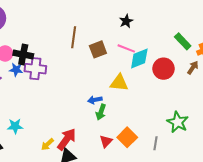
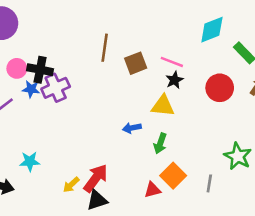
black star: (126, 21) -> (174, 80), moved
cyan diamond: (139, 59) -> (212, 30), moved
purple cross: (35, 69) -> (56, 88), turned -30
green arrow: (101, 112) -> (160, 143), moved
red triangle: (106, 141) -> (152, 190), moved, turned 32

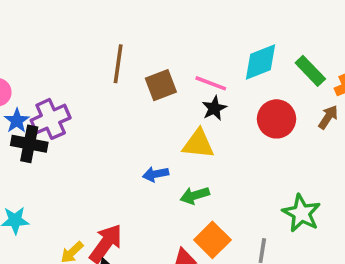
cyan diamond: (212, 30) -> (261, 62), moved
black cross: (40, 70) -> (29, 144), moved
blue star: (31, 89) -> (17, 121), turned 30
green arrow: (160, 143) -> (195, 195), turned 54

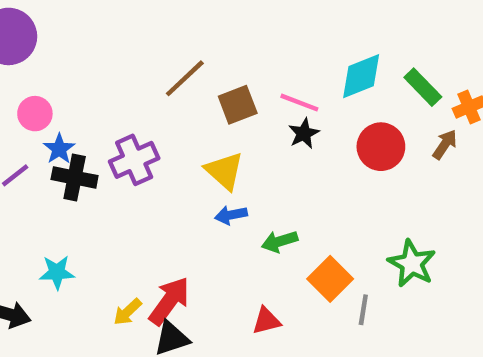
brown line: (118, 64) -> (185, 78), turned 39
purple cross: (51, 119) -> (134, 160), moved
yellow triangle: (198, 144) -> (224, 171), moved, turned 36
orange square: (212, 240) -> (330, 279), moved

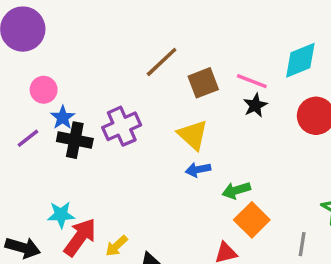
orange square: (330, 279) -> (252, 220), moved
red arrow: (169, 301) -> (80, 237), moved

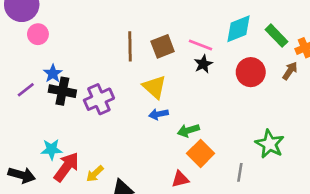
brown line: (162, 62) -> (130, 46), moved, turned -48
pink circle: (44, 90) -> (38, 34), moved
purple cross: (122, 126) -> (99, 99), moved

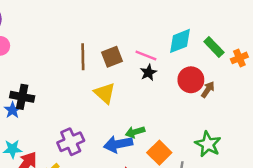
brown arrow: (290, 71) -> (208, 90), moved
blue star: (53, 73) -> (12, 110), moved
purple cross: (99, 99) -> (71, 142), moved
blue arrow: (159, 114) -> (118, 144), moved, size x1.6
orange square: (201, 153) -> (159, 153), moved

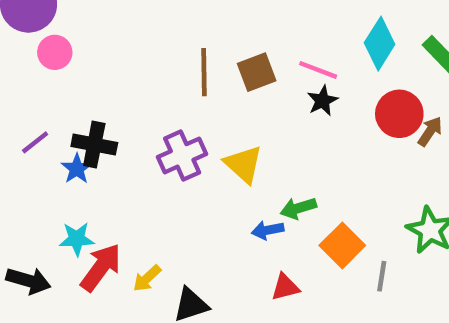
cyan diamond: (180, 41) -> (380, 44), turned -36
yellow triangle: (105, 93) -> (244, 164), moved
purple cross: (71, 142) -> (182, 155), moved
blue arrow: (118, 144) -> (268, 230), size x0.6

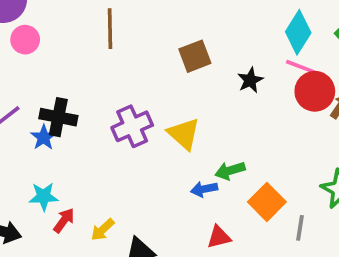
pink line: (318, 70) -> (302, 67), moved
brown line: (204, 72) -> (110, 29), moved
red arrow: (101, 267) -> (64, 220), size x0.6

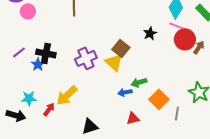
brown square: (195, 56) -> (121, 48), moved, turned -30
cyan star: (44, 196) -> (29, 98), moved
yellow arrow: (103, 230) -> (67, 95), moved, size x1.6

